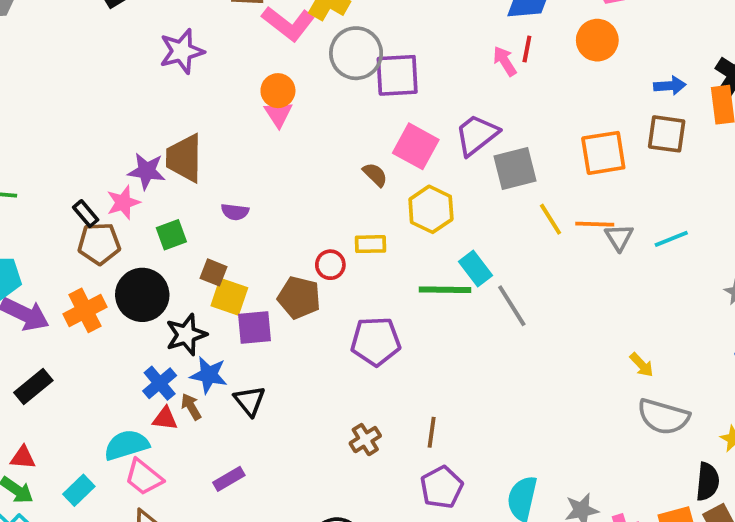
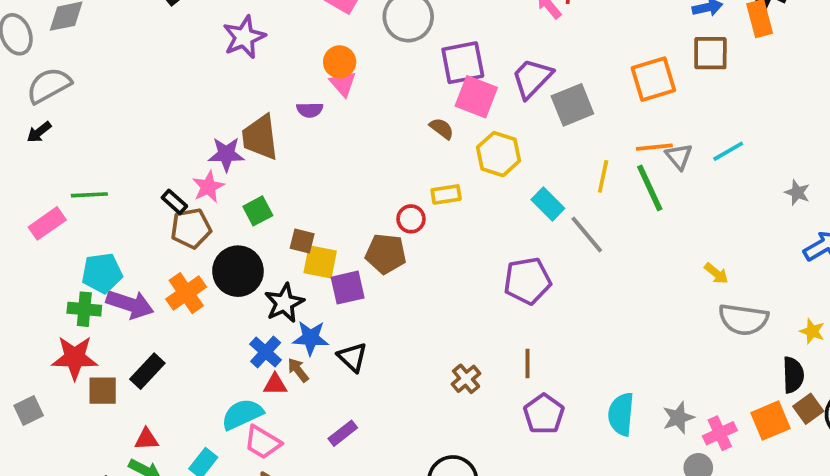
purple square: (397, 75) -> (463, 63), moved
purple semicircle: (235, 212) -> (310, 110), moved
yellow line: (550, 219) -> (603, 176), moved, turned 52
green line: (445, 290) -> (650, 188), moved, turned 72
purple pentagon: (376, 341) -> (527, 281), moved

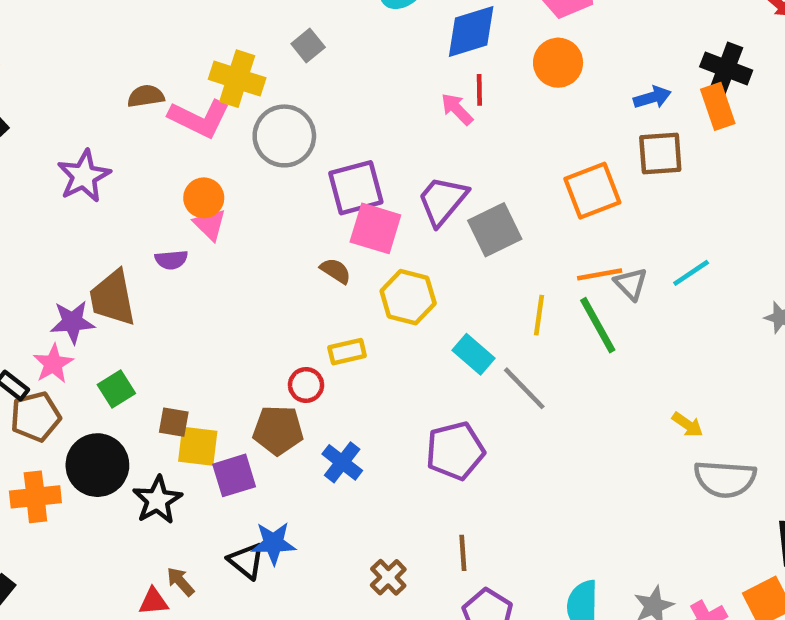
orange cross: (186, 293) -> (35, 497), turned 33
blue star: (311, 338) -> (274, 543), moved
blue cross: (266, 352) -> (342, 462), moved

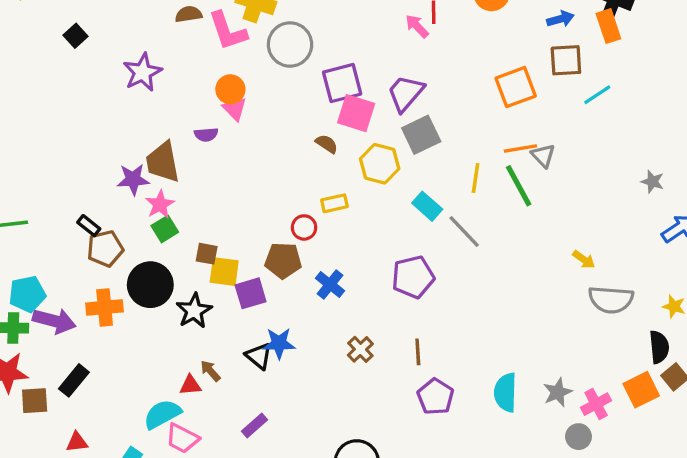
pink L-shape: (199, 118) -> (228, 31), turned 45
gray square: (495, 230) -> (421, 135), moved
cyan line: (691, 273) -> (597, 95), moved
pink star: (53, 364) -> (160, 204), moved
brown cross: (388, 577) -> (360, 349), moved

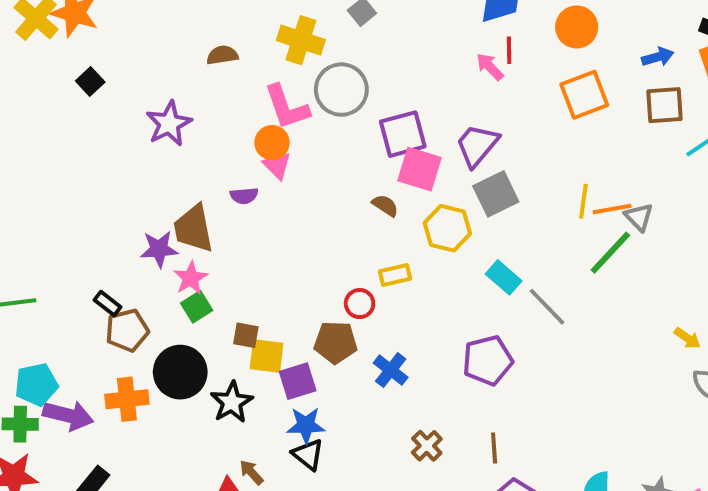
pink L-shape: (228, 31) -> (287, 107), moved
orange square: (516, 87) -> (584, 95), moved
yellow line: (476, 178) -> (583, 201), moved
green line: (519, 186) -> (610, 253), turned 72
blue star: (279, 343) -> (306, 425), moved

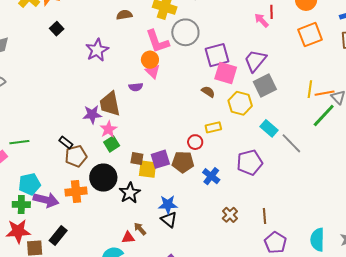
purple pentagon: (488, 360) -> (250, 162), moved
purple square: (298, 381) -> (160, 159), moved

